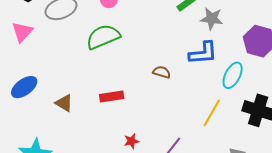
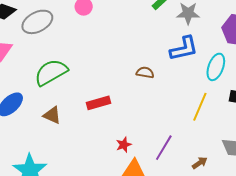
green semicircle: (103, 37) -> (51, 72), moved

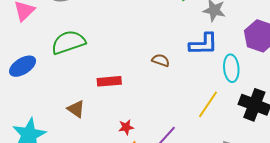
cyan ellipse: (216, 67) -> (231, 68), turned -36
brown triangle: (52, 115) -> (76, 109), moved

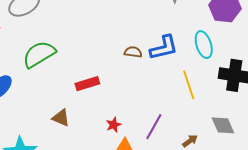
blue L-shape: (203, 44) -> (164, 48), moved
yellow line: (208, 104) -> (189, 85), turned -40

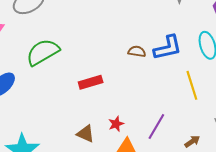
brown triangle: (61, 118) -> (86, 134), moved

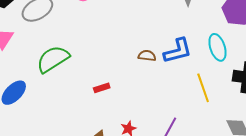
red rectangle: (91, 82) -> (102, 88), size x0.7

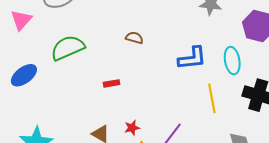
brown semicircle: (147, 56) -> (134, 38), moved

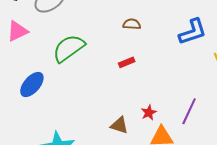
pink triangle: (21, 20) -> (17, 31), turned 35
red rectangle: (112, 83) -> (127, 62), moved

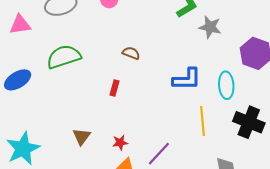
red rectangle: (127, 62) -> (114, 88), turned -70
brown triangle: (119, 125) -> (82, 136), moved, turned 30

